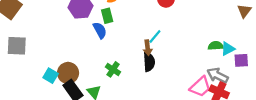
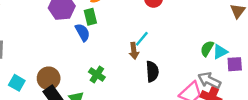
green semicircle: (216, 46) -> (207, 49), turned -56
black semicircle: (149, 62) -> (152, 71), moved
cyan square: (51, 76) -> (17, 83), moved

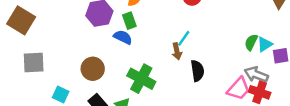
blue semicircle: (83, 32) -> (123, 37), turned -30
green cross: (97, 74) -> (141, 79), size x1.6
brown circle: (49, 78) -> (93, 69), moved

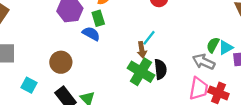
gray arrow: (256, 74) -> (204, 62), moved
green cross: (141, 79) -> (141, 72), moved
pink trapezoid: (238, 89) -> (199, 89), turned -35

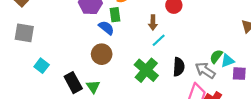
brown arrow: (142, 50) -> (153, 23), moved
brown circle: (61, 62) -> (102, 54), moved
black semicircle: (160, 69) -> (179, 67), moved

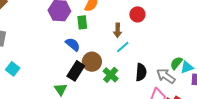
blue semicircle: (106, 28) -> (73, 44), moved
brown circle: (102, 54) -> (92, 62), moved
green cross: (146, 70) -> (111, 75), size x0.7
black rectangle: (73, 83) -> (76, 71), moved, turned 60

